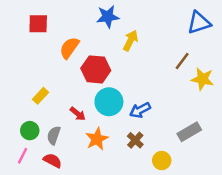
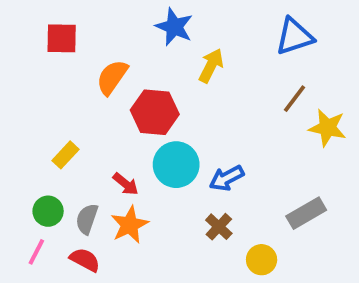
blue star: (108, 17) -> (174, 27), turned 30
blue triangle: (199, 23) -> (295, 36), moved
orange star: (97, 139) -> (130, 225), moved

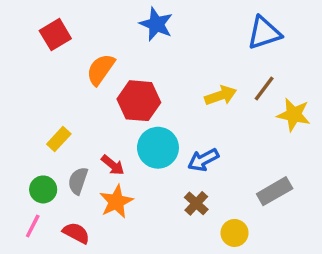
red square: (62, 38) -> (55, 35), turned -32
yellow arrow: (211, 66) -> (221, 96), moved, turned 44
gray semicircle: (87, 219) -> (78, 181), moved

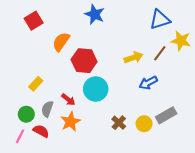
yellow star: (294, 115) -> (181, 41), moved
blue arrow: (203, 160) -> (148, 83), moved
red semicircle: (76, 233) -> (41, 131), moved
yellow circle: (235, 233) -> (144, 124), moved

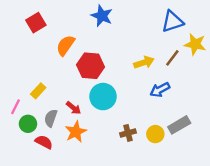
brown cross: (119, 123) -> (128, 133), turned 32
pink line: (20, 136) -> (15, 107), moved

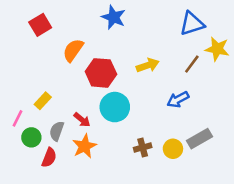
yellow arrow: (144, 62) -> (148, 65), moved
red semicircle: (44, 142) -> (49, 158), turned 84

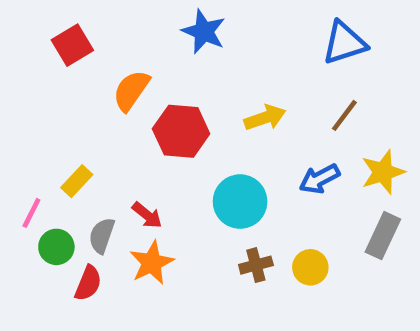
yellow star: (217, 49) -> (383, 172), moved, turned -30
cyan circle: (115, 107) -> (240, 202), moved
gray rectangle: (199, 139) -> (383, 236), moved, turned -35

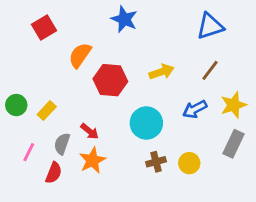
pink line: (31, 213) -> (29, 152), moved
green circle: (56, 247) -> (16, 105), moved

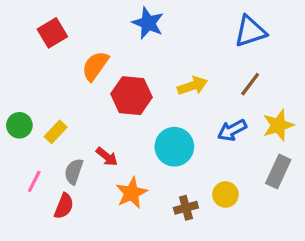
orange star: (92, 160) -> (131, 193), moved
brown cross: (156, 162) -> (186, 208), moved

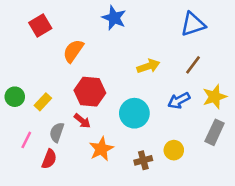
red hexagon: (131, 96) -> (90, 92), moved

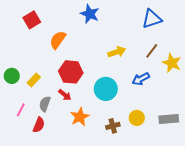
yellow star: (215, 97) -> (172, 63), moved, turned -30
gray rectangle: (215, 132) -> (169, 119), moved, turned 60

